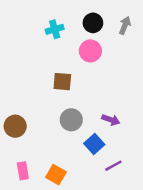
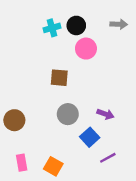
black circle: (93, 23) -> (76, 25), moved
gray arrow: (125, 25) -> (119, 24), turned 70

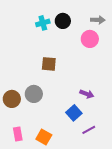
pink circle: (86, 49) -> (90, 39), moved
gray circle: (68, 114) -> (34, 94), moved

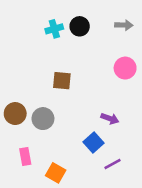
pink circle: (90, 39) -> (125, 68), moved
brown circle: (12, 99) -> (15, 114), moved
pink rectangle: (18, 134) -> (25, 156), moved

